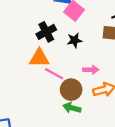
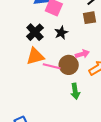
brown circle: (71, 90) -> (69, 65), moved
green arrow: (72, 108) -> (75, 91), turned -98

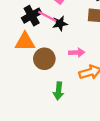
brown circle: (69, 65) -> (44, 59), moved
pink line: (52, 66) -> (47, 16), moved

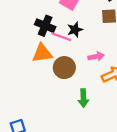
black cross: (32, 16) -> (45, 26), turned -30
pink line: (47, 16) -> (61, 37), moved

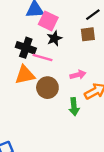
black star: (75, 30) -> (54, 38), moved
green arrow: (83, 98) -> (74, 107), moved

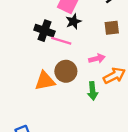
brown square: (88, 34) -> (112, 28), moved
orange triangle: (25, 75) -> (45, 81), moved

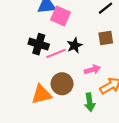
black star: (73, 21) -> (74, 45), moved
pink line: (61, 41) -> (56, 53), turned -36

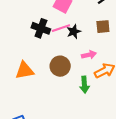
pink line: (56, 53) -> (61, 28), moved
orange triangle: (42, 94) -> (25, 70), moved

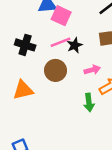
black cross: (41, 28) -> (25, 45), moved
brown circle: (60, 66) -> (55, 70), moved

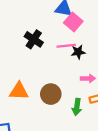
brown circle: (55, 70) -> (51, 94), moved
orange triangle: (23, 90) -> (19, 91), moved

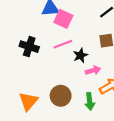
black star: (78, 52) -> (80, 55), moved
orange triangle: (19, 91) -> (28, 101), turned -36

